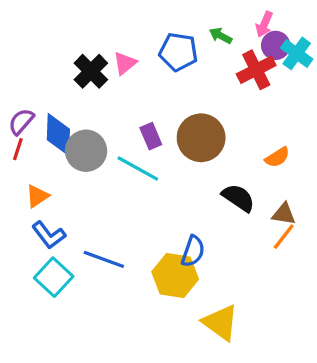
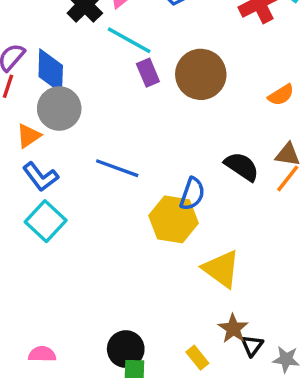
gray circle: (86, 151) -> (59, 108), moved
cyan line: (138, 169) -> (129, 40), moved
black semicircle: (238, 198) -> (242, 166), moved
blue line: (104, 259) -> (117, 168), moved

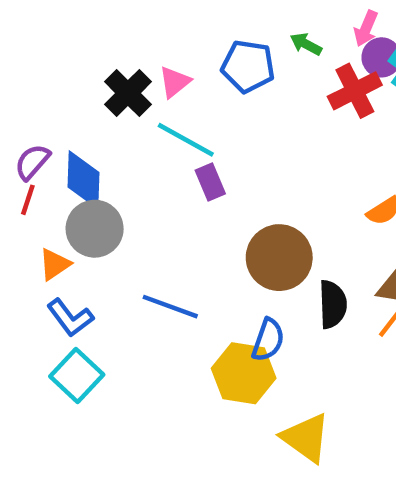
brown circle: (201, 74) -> (279, 258), moved
black semicircle: (242, 166) -> (333, 304), turned 54

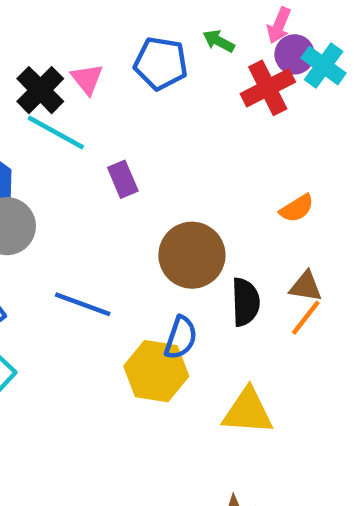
pink triangle: (175, 82) -> (87, 79), turned -30
cyan line: (186, 140) -> (56, 132), moved
yellow triangle: (306, 438) -> (248, 411), moved, turned -32

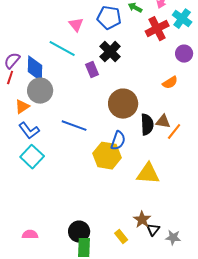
purple circle: (295, 54) -> (184, 54), moved
black cross: (40, 90) -> (110, 52), moved
brown triangle: (306, 286) -> (163, 122), moved

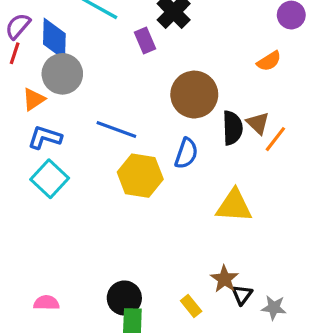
brown triangle: (163, 122) -> (258, 123), turned 35
blue L-shape: (29, 131) -> (45, 137), turned 145
yellow hexagon: (107, 156) -> (140, 176), moved

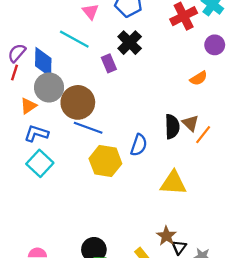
brown circle: (194, 95) -> (78, 102), moved

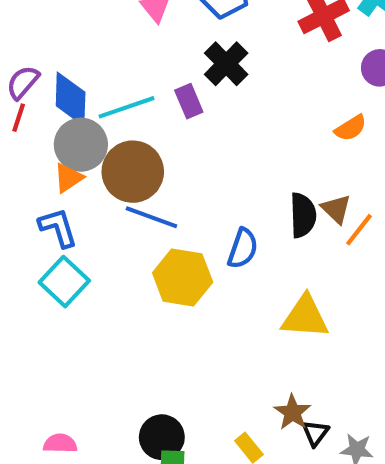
cyan line: (74, 39) -> (127, 107), moved, turned -48
orange triangle: (28, 106) -> (68, 178), moved
blue L-shape: (36, 133) -> (58, 228), turned 55

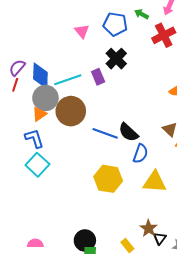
black semicircle: (303, 215) -> (128, 132), moved, turned 135
blue line: (151, 217) -> (105, 133), moved
blue semicircle: (243, 248) -> (140, 154), moved
yellow hexagon: (183, 277) -> (108, 179), moved

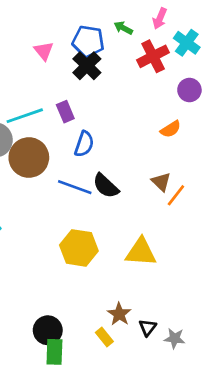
black cross: (116, 59) -> (87, 66), moved
blue semicircle: (140, 154) -> (84, 144), moved
brown star: (149, 228) -> (119, 314), moved

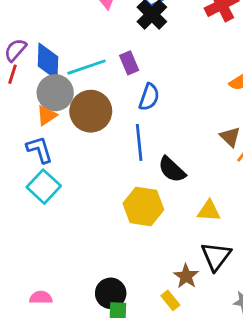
black semicircle: (106, 186) -> (172, 170), moved
blue line: (75, 187) -> (139, 142), turned 64
yellow triangle: (141, 252) -> (209, 211), size x0.7
black triangle: (148, 328) -> (216, 256), moved, size x1.6

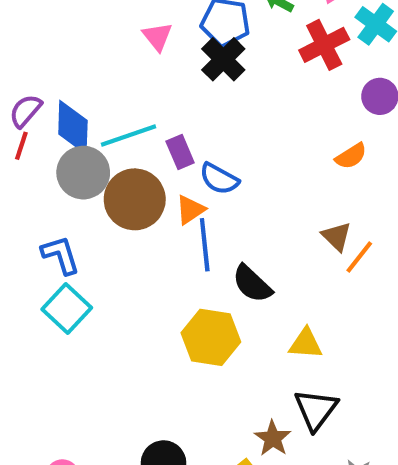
purple rectangle: (129, 63) -> (180, 152), moved
blue semicircle: (149, 97) -> (219, 179), turned 100
orange triangle: (47, 115) -> (190, 210), moved

